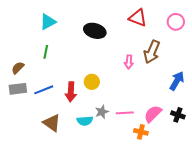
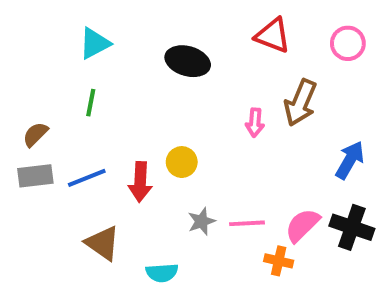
black cross: (178, 115) -> (352, 227), size x1.5
cyan semicircle: (85, 121) -> (162, 273), moved

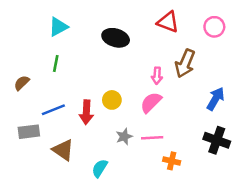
gray rectangle: (35, 176) -> (29, 132), moved
pink semicircle: (302, 225) -> (151, 102), moved
cyan semicircle: (162, 273) -> (100, 168), turned 126

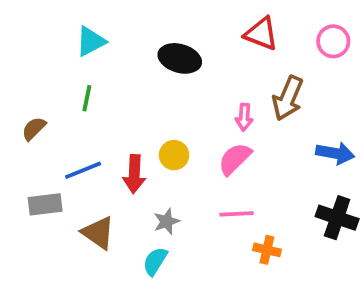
blue arrow: (216, 99) -> (335, 153), turned 70
gray star: (124, 137) -> (166, 221), moved

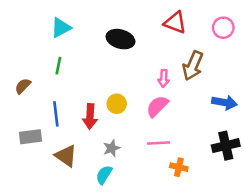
blue line: (83, 170) -> (56, 114), turned -75
black cross: (337, 218) -> (226, 146), turned -32

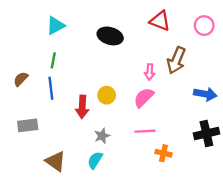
blue line: (56, 114) -> (51, 88), moved
brown triangle: (66, 156) -> (56, 161), moved

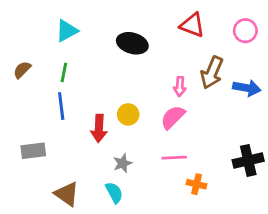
brown semicircle: (21, 79) -> (22, 70), moved
blue arrow: (205, 94) -> (247, 88), moved
cyan semicircle: (95, 160) -> (114, 193), turned 120

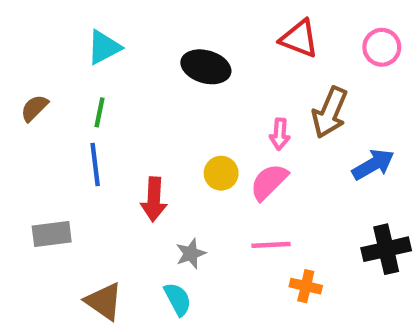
blue arrow: (247, 88) -> (373, 165), moved, turned -40
yellow circle: (128, 114) -> (221, 173), moved

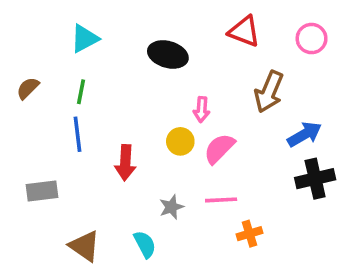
pink arrow: (280, 134) -> (202, 109), moved
black cross: (386, 249) -> (315, 179), moved
gray star: (191, 254) -> (171, 207), moved
orange cross: (306, 286) -> (249, 234), turned -30

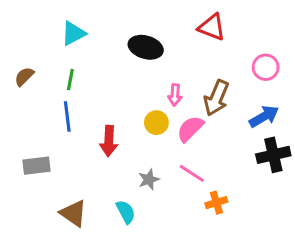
pink circle: (312, 39) -> (266, 67), moved
brown arrow: (269, 92) -> (216, 98), moved
pink line: (221, 200) -> (192, 173), turned 36

